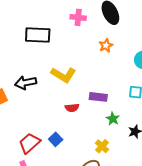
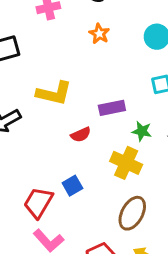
blue square: (56, 139) -> (72, 186), turned 32
yellow cross: (102, 146) -> (126, 163), moved, size x1.5

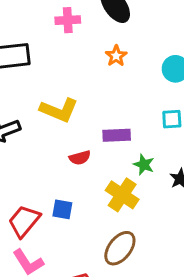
blue square: (72, 186) -> (62, 209), turned 30

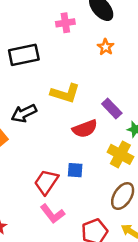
purple rectangle: (117, 135) -> (112, 109), turned 54
red semicircle: (80, 158) -> (85, 129), size x1.5

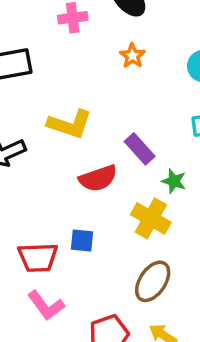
red trapezoid: (46, 182) -> (38, 257), turned -128

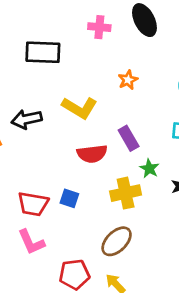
orange star: (132, 56) -> (128, 80), moved
yellow cross: (151, 218) -> (126, 193), turned 36

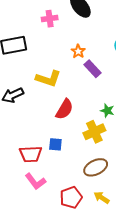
purple rectangle: (129, 138) -> (92, 69), moved
red semicircle: (92, 154) -> (64, 109), turned -40
brown ellipse: (117, 241) -> (96, 167), turned 30

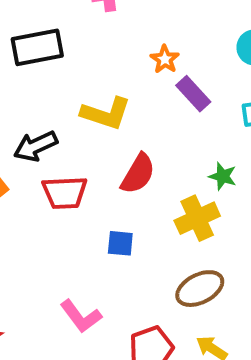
red trapezoid: (31, 154) -> (65, 193), moved

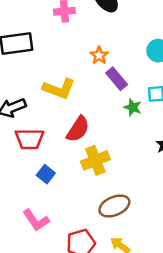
green star: (223, 176) -> (133, 107), moved
yellow cross: (197, 218) -> (95, 160), moved
blue square: (120, 243) -> (46, 174), moved, turned 30

